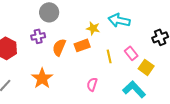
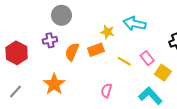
yellow line: (109, 56) -> (124, 61), turned -48

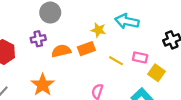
orange semicircle: (72, 52) -> (61, 51), turned 54
pink rectangle: (147, 58) -> (140, 57), turned -40

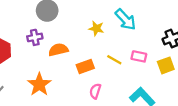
cyan arrow: (127, 21) -> (125, 19), turned -145
orange rectangle: (86, 49) -> (85, 67), moved
yellow square: (156, 73) -> (166, 65), moved, turned 35

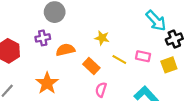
cyan arrow: (125, 19) -> (156, 21), moved
yellow star: (96, 28) -> (102, 38), moved
orange rectangle: (85, 67) -> (91, 66), turned 63

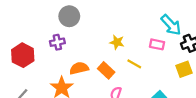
orange semicircle: (65, 50) -> (79, 68), moved
pink rectangle: (143, 56) -> (157, 44), moved

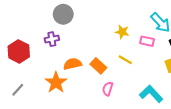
yellow star: (117, 42) -> (122, 32), moved

